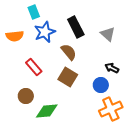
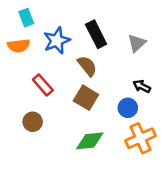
cyan rectangle: (34, 12) -> (26, 18), moved
gray triangle: (108, 34) -> (137, 43), turned 35
green diamond: (47, 111) -> (90, 141), moved

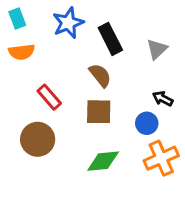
cyan rectangle: (26, 18) -> (17, 19), moved
blue star: (57, 41) -> (68, 23), moved
brown square: (86, 98) -> (99, 112), turned -30
brown circle: (33, 122) -> (38, 139), size x1.5

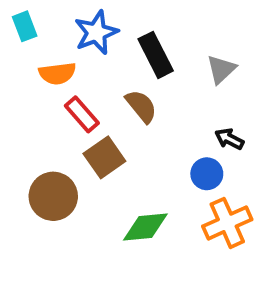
orange semicircle: (22, 52) -> (57, 73), moved
red rectangle: (49, 97) -> (82, 114), moved
brown square: (99, 112) -> (104, 157), moved, turned -36

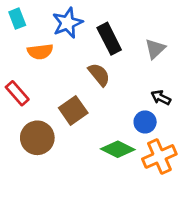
red rectangle: (82, 114) -> (17, 93), moved
green diamond: (145, 227) -> (118, 149), moved, turned 32

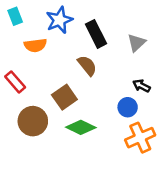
green diamond: (118, 149) -> (81, 127), moved

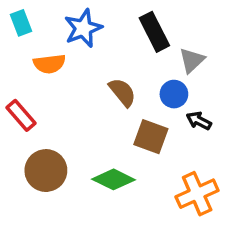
black rectangle: (96, 34) -> (154, 32), moved
brown square: (64, 97) -> (151, 137), moved, turned -35
blue circle: (128, 107) -> (174, 94), moved

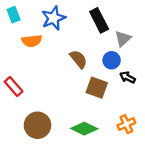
red rectangle: (21, 115) -> (14, 86), moved
brown circle: (46, 171) -> (37, 125), moved
green diamond: (113, 179) -> (84, 129), moved
orange cross: (197, 194) -> (126, 124), size x0.7

